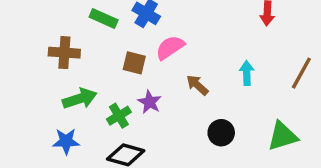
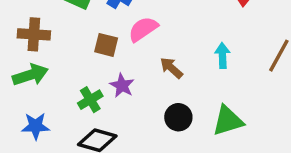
green arrow: (80, 99) -> (30, 75), moved
black circle: (221, 133) -> (178, 117), moved
green triangle: (283, 136) -> (228, 121), moved

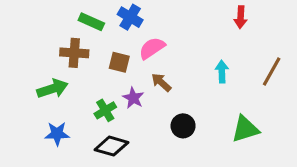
brown cross: (34, 34) -> (74, 53), moved
brown arrow: (171, 68) -> (161, 82), moved
green triangle: (228, 121) -> (245, 129), moved

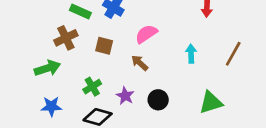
pink semicircle: (152, 48) -> (146, 34), moved
brown cross: (74, 53) -> (66, 38), turned -30
purple star: (133, 98) -> (125, 96), moved

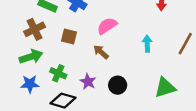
green arrow: (47, 68) -> (31, 57), moved
green cross: (92, 87) -> (58, 73), turned -35
blue star: (51, 106) -> (30, 84), moved

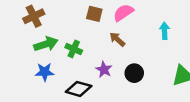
brown cross: (35, 29) -> (34, 16), moved
brown square: (69, 36) -> (94, 14), moved
green cross: (58, 73) -> (74, 49), moved

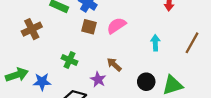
brown arrow: (117, 39) -> (114, 65), moved
green arrow: (46, 44) -> (17, 75), moved
black circle: (134, 73) -> (146, 82), moved

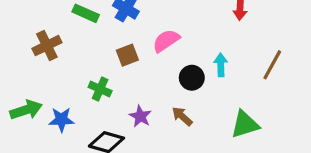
brown square: (89, 27) -> (127, 55), moved, turned -35
brown arrow: (114, 65) -> (182, 116), moved
black circle: (146, 82) -> (192, 78), moved

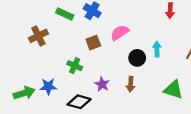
green arrow: (26, 110) -> (24, 93), moved
brown arrow: (182, 116) -> (131, 84), turned -128
green triangle: (245, 124) -> (173, 90), turned 35

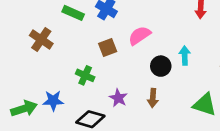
brown cross: (38, 36) -> (41, 40), turned -30

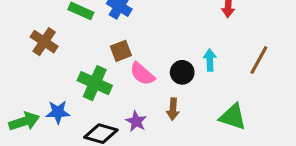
pink semicircle: (140, 36) -> (142, 74), moved, turned -105
green cross: (85, 75) -> (95, 83), size x1.5
purple star: (118, 98) -> (136, 121), moved

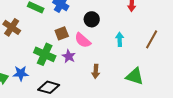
black circle: (182, 72) -> (92, 19), moved
pink semicircle: (142, 74) -> (83, 40), moved
purple star: (136, 121) -> (69, 56), moved

